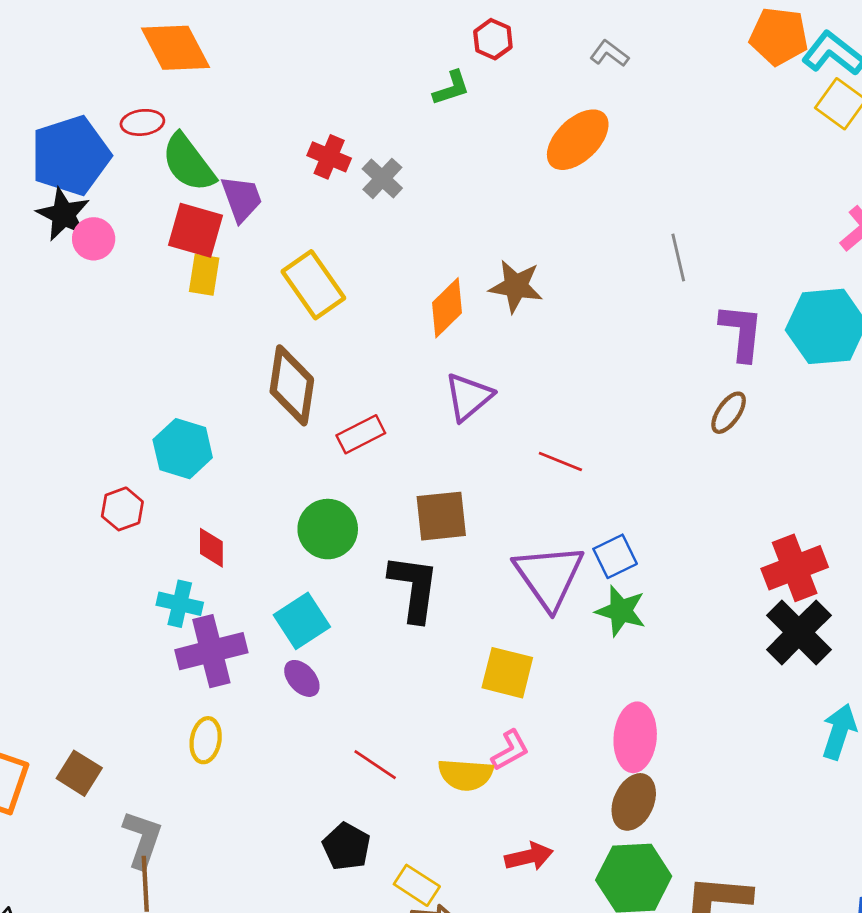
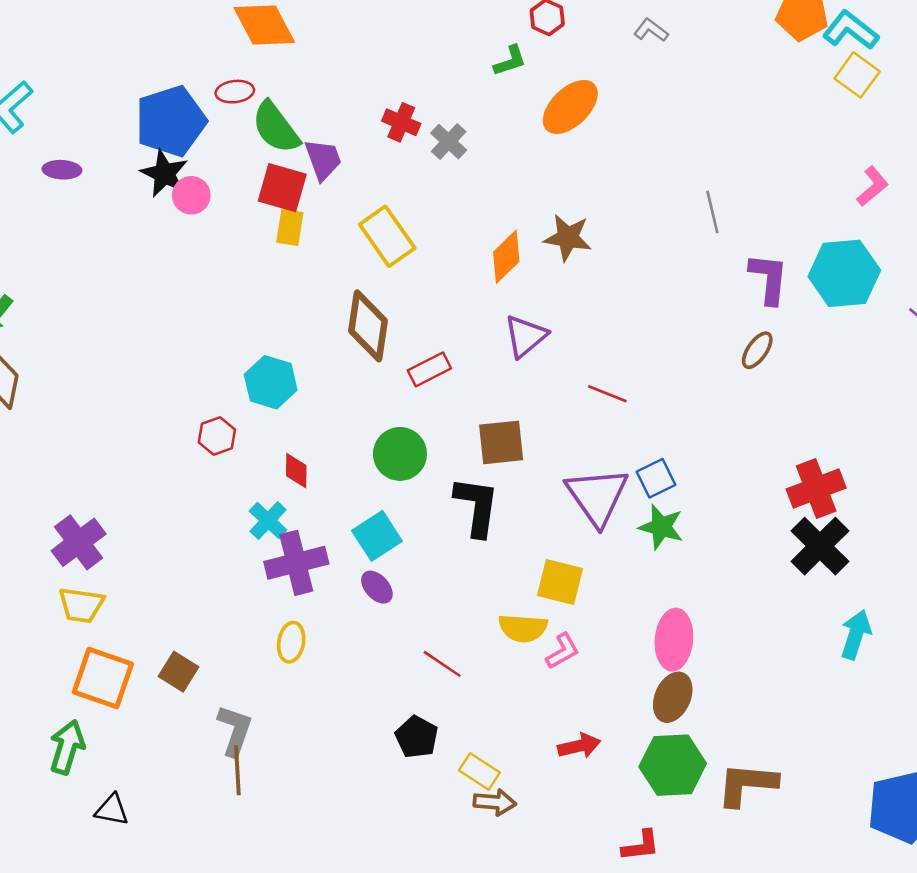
orange ellipse: (578, 140) -> (570, 107), moved
cyan cross: (180, 604) -> (268, 521), turned 30
yellow semicircle: (466, 775) -> (523, 628), moved

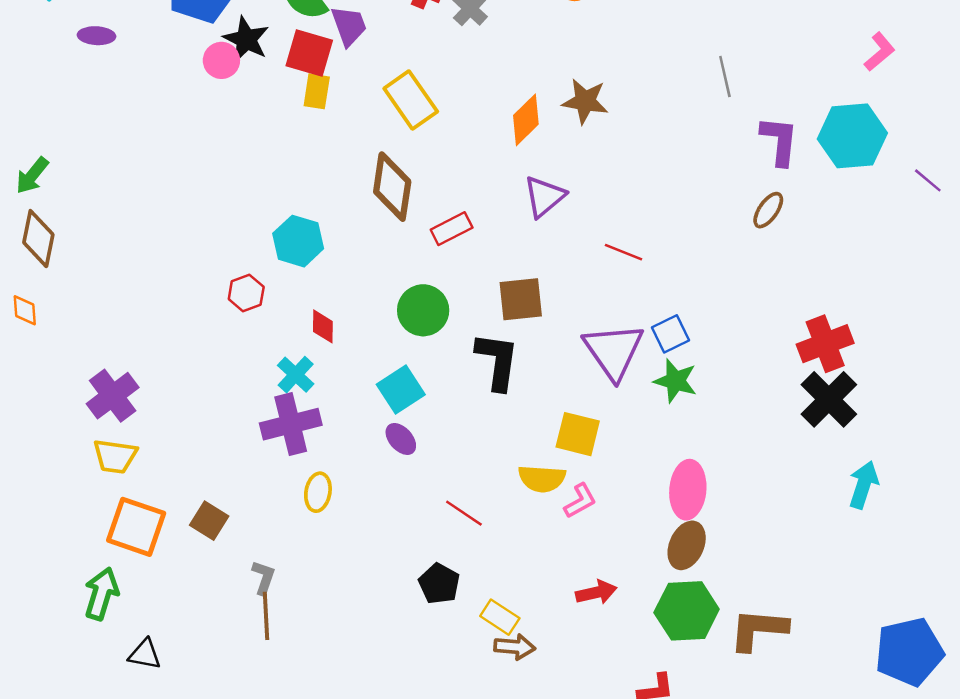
black star: (164, 174) -> (246, 39), moved
purple cross: (296, 563) -> (291, 424), moved
gray L-shape: (235, 731) -> (264, 578), size x0.7

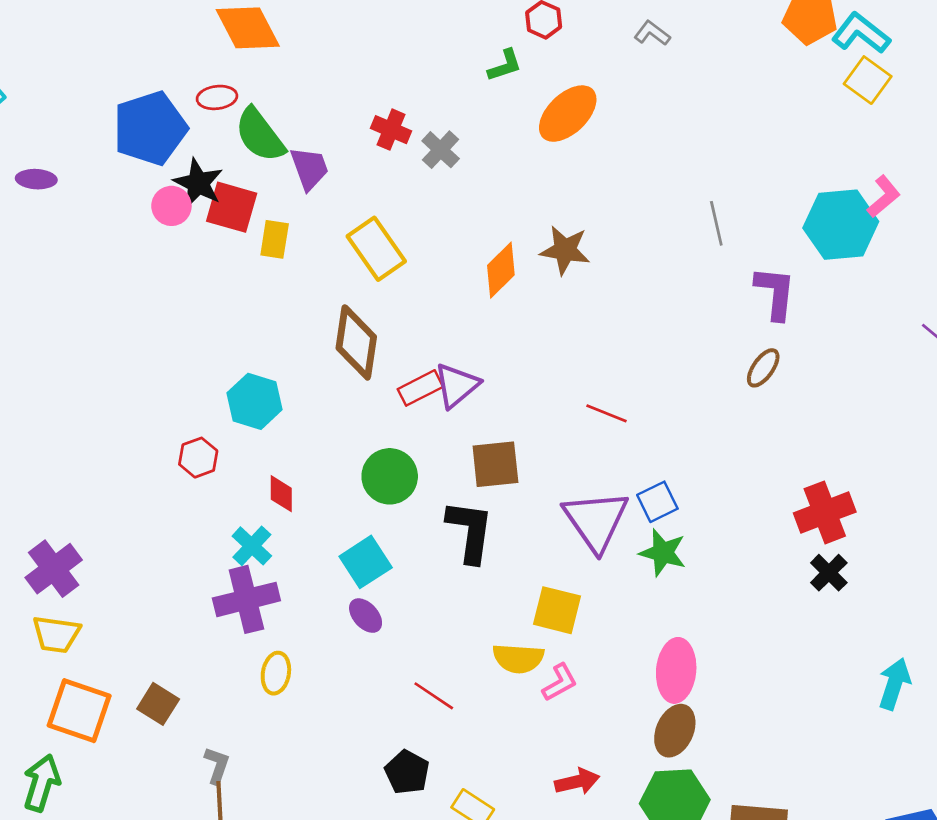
red square: (309, 53) -> (232, 207), moved
cyan hexagon: (852, 136) -> (841, 225), moved
purple triangle: (544, 196) -> (457, 385), moved
black cross: (829, 399) -> (829, 573), size x0.6
cyan arrow: (864, 485) -> (894, 684), moved

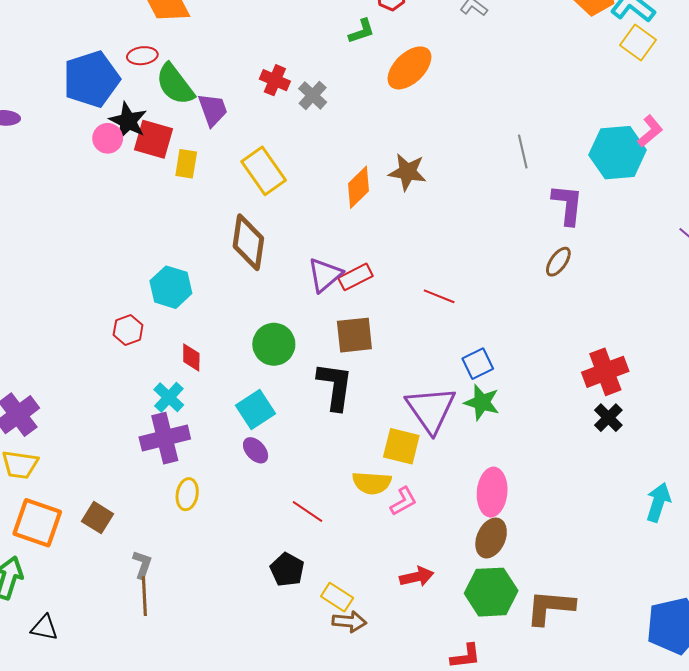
red rectangle: (420, 388) -> (355, 277), moved
purple triangle: (596, 520) -> (431, 410), moved

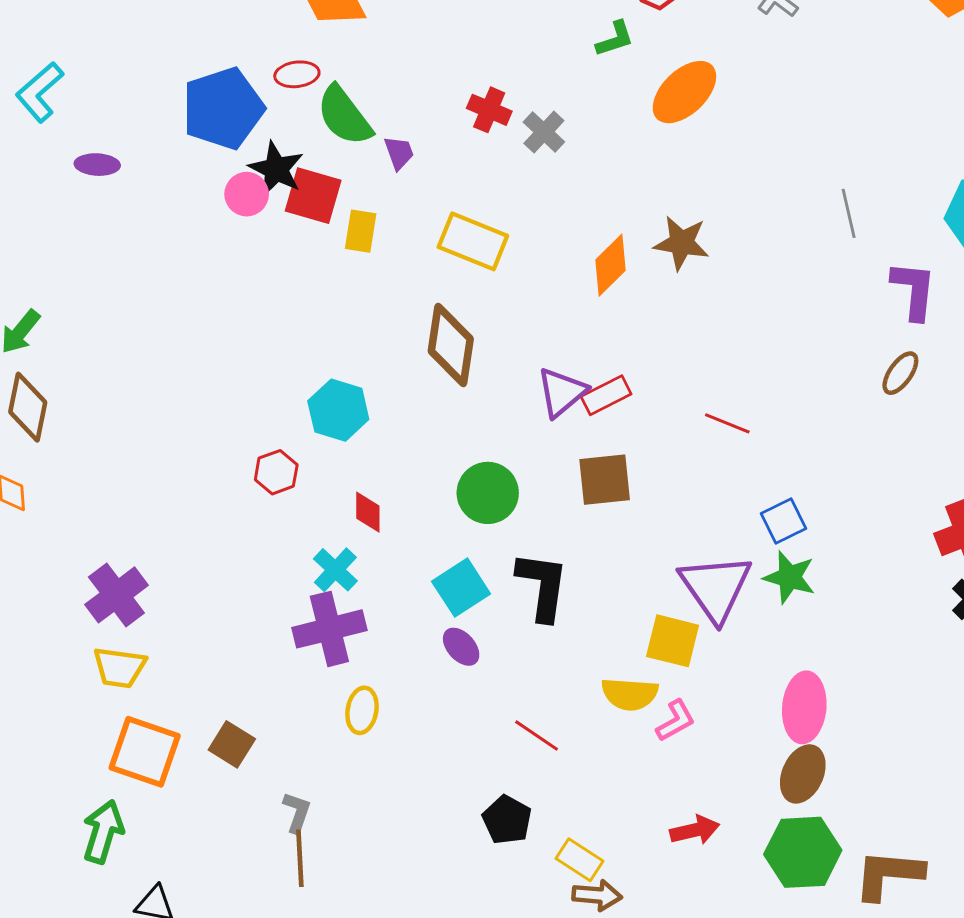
purple trapezoid: (213, 110) -> (399, 153), size x0.7
yellow rectangle: (264, 171) -> (473, 241), turned -33
black L-shape: (335, 386) -> (542, 586), moved

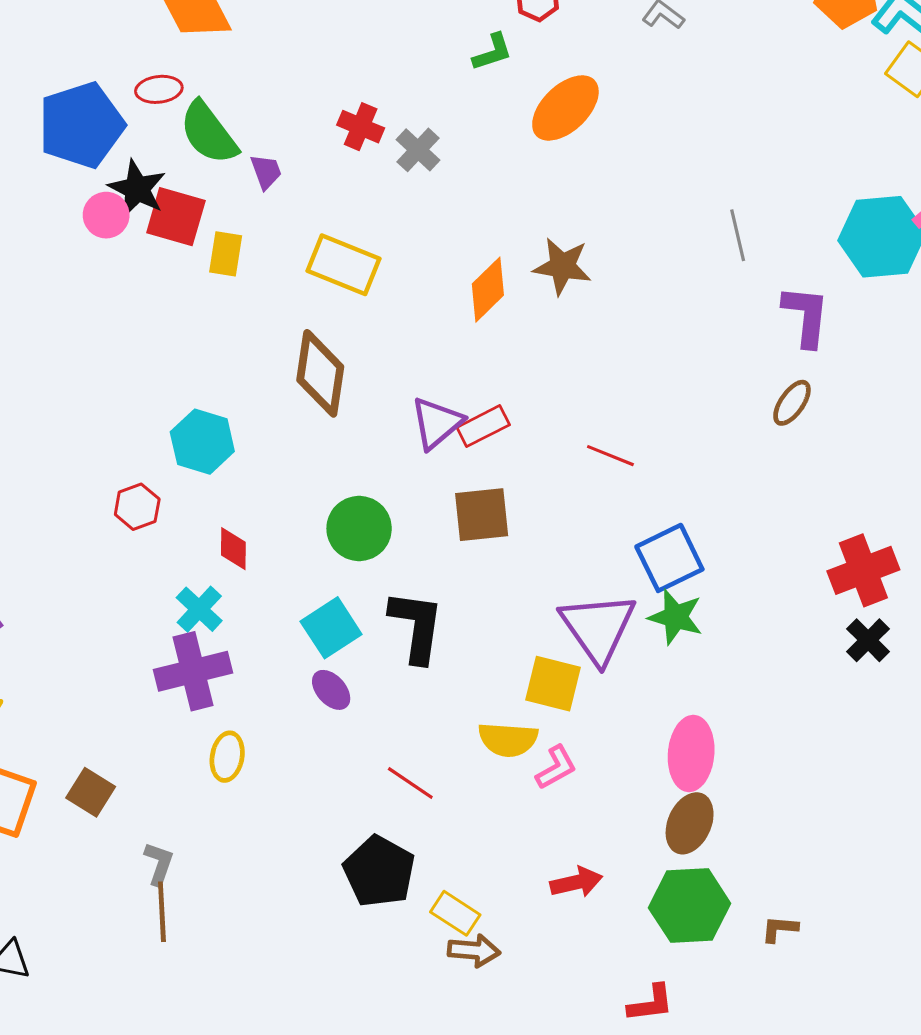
blue square: (784, 521) -> (669, 558), size x1.4
black pentagon: (507, 820) -> (379, 871), size x1.4
brown L-shape: (889, 875) -> (780, 929), size x0.5

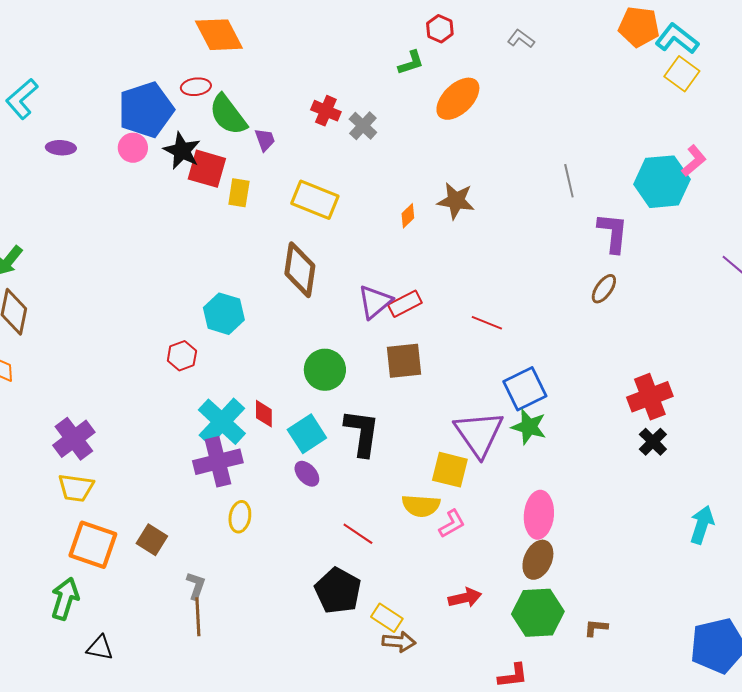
pink circle: (106, 215) -> (133, 148), moved
orange diamond: (488, 290) -> (408, 216), size x0.6
red diamond: (233, 549) -> (264, 414), moved
cyan cross: (199, 609) -> (222, 422), size x1.6

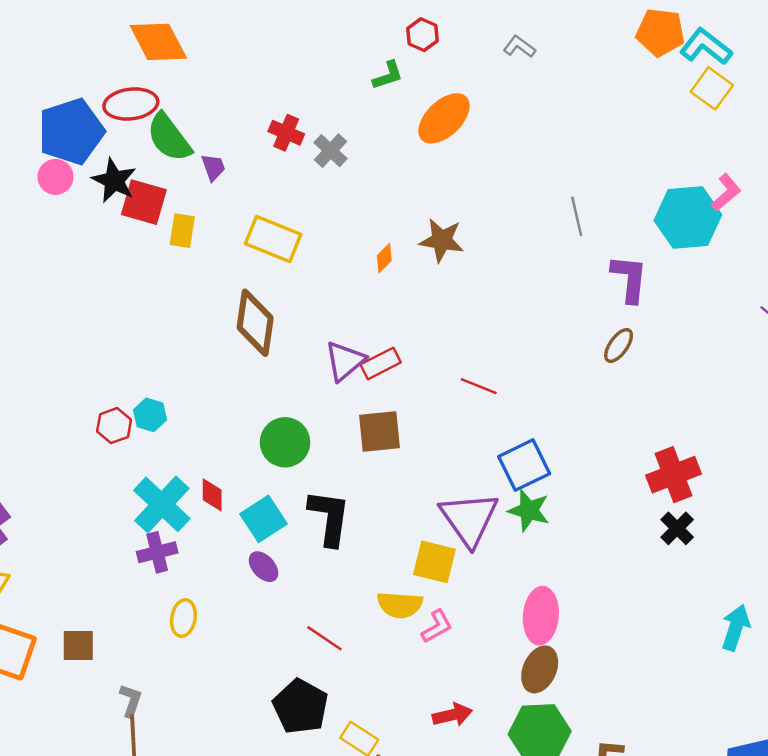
red ellipse: (196, 87) -> (131, 104), size x1.5
cyan hexagon: (224, 314) -> (150, 415), moved, size x0.7
purple cross: (218, 462) -> (157, 552), size x0.7
brown square: (152, 540) -> (78, 646), turned -32

